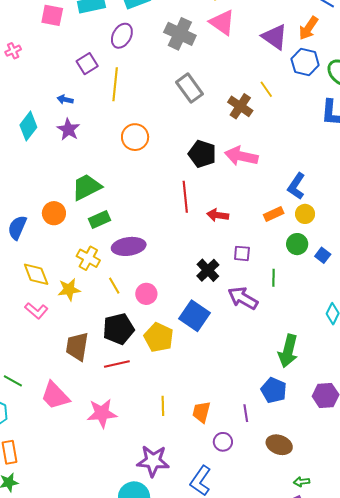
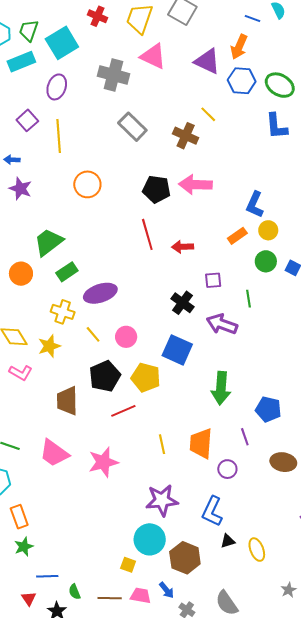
green arrow: (288, 351) -> (221, 388), moved
red line: (117, 364) -> (123, 411), moved
orange trapezoid: (201, 412) -> (201, 443), size x1.4

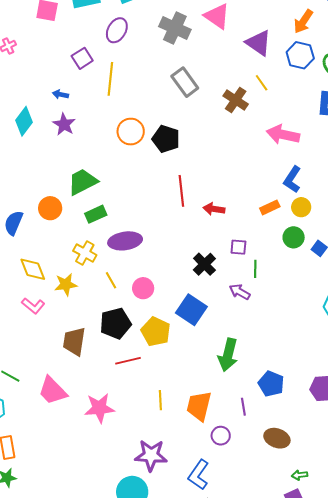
purple triangle: (207, 61) -> (259, 43), moved
pink arrow: (195, 185) -> (283, 135), moved
black pentagon: (157, 189) -> (166, 139), moved
green line: (248, 299) -> (255, 269), moved
purple arrow: (222, 324) -> (240, 292), size x0.7

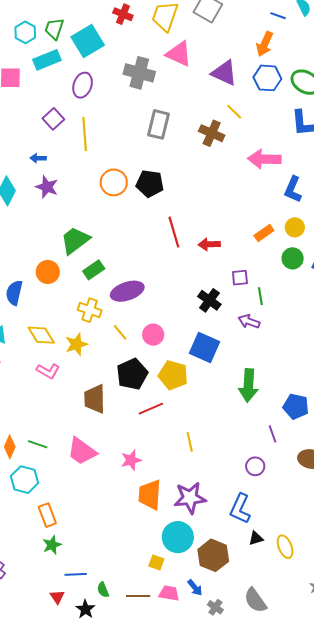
gray rectangle: (185, 82) -> (158, 124), turned 60
blue L-shape: (292, 180) -> (293, 189), moved
orange trapezoid: (199, 406) -> (150, 495), moved
pink star: (99, 408) -> (131, 460), size x0.7

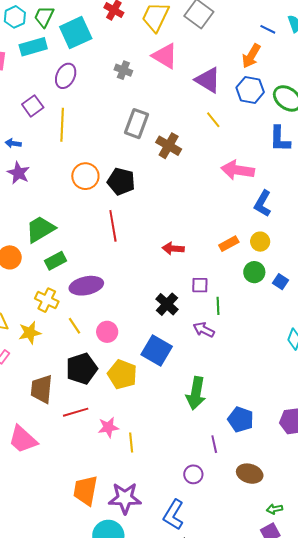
gray cross: (139, 73) -> (123, 70), size x0.6
brown cross: (212, 133) -> (169, 146), moved
red line: (174, 232) -> (113, 226), moved
red line: (151, 409) -> (76, 412), moved
pink star: (131, 460) -> (108, 427), moved

